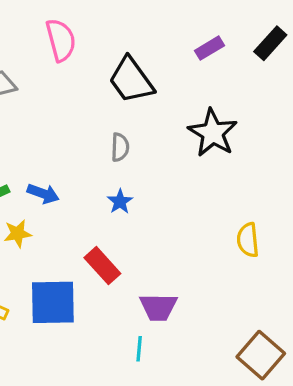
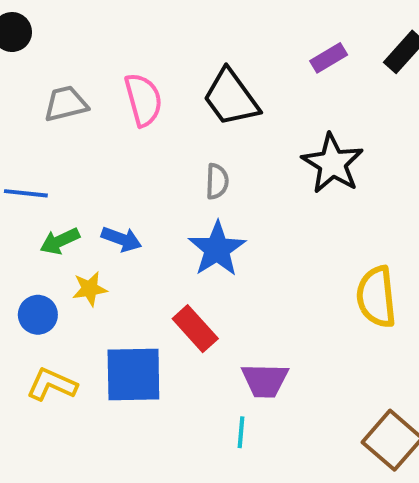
pink semicircle: (61, 40) -> (143, 100), moved
blue star: (120, 202) -> (217, 249), size x1.8
yellow semicircle: (248, 240) -> (376, 297), size x1.4

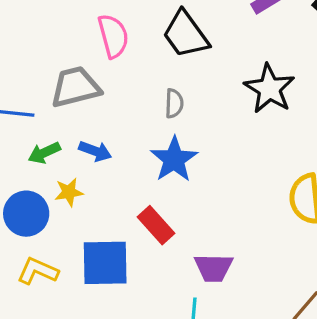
gray trapezoid: (66, 104) -> (75, 87), moved, size x1.4
blue circle: (38, 315) -> (26, 214), size x1.4

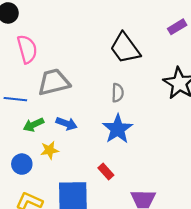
pink semicircle: (113, 36) -> (27, 49), moved
blue circle: (26, 214) -> (22, 164), size x0.7
red rectangle: (156, 225) -> (106, 171), size x0.7

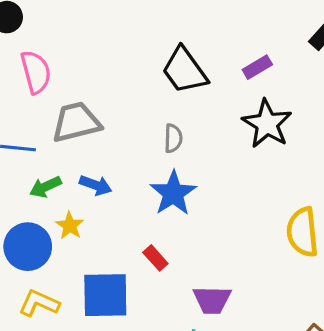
purple rectangle: (177, 27) -> (257, 67), moved
yellow star: (49, 150) -> (70, 226), turned -30
blue circle: (22, 164) -> (28, 247), size x1.5

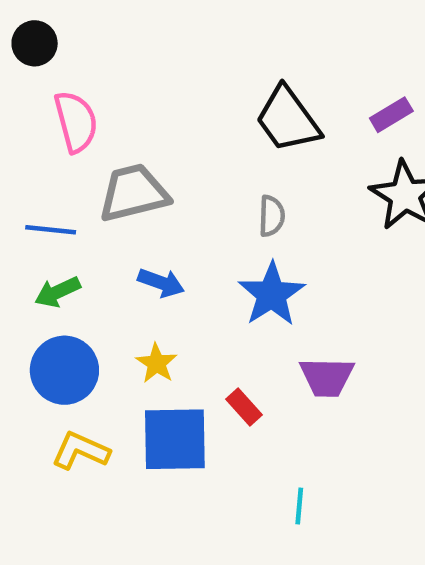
green arrow: (45, 187) -> (58, 292), moved
yellow star: (70, 226) -> (157, 363), moved
red rectangle: (155, 258) -> (244, 407), moved
purple trapezoid: (212, 300) -> (327, 377), moved

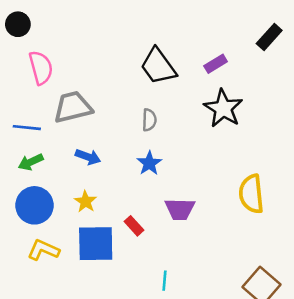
blue star: (272, 294) -> (149, 163), size x0.7

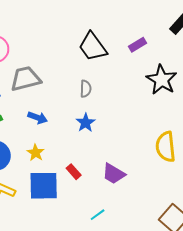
black star: (223, 108) -> (162, 80), moved
purple trapezoid: (180, 209) -> (114, 174), moved, turned 30
cyan line: (165, 281) -> (98, 215), turned 49

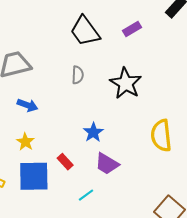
black star: (162, 80) -> (126, 83), moved
blue star: (86, 123) -> (93, 132), moved
cyan line: (98, 215) -> (86, 195), moved

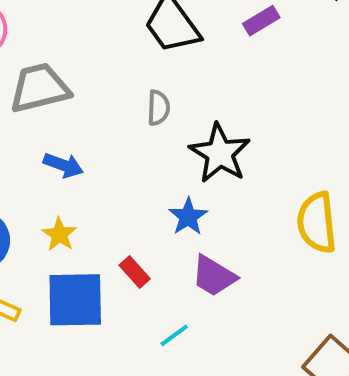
black star: (126, 83) -> (220, 153), moved

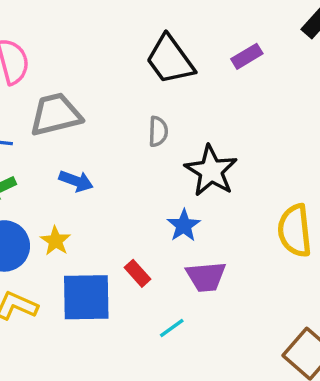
yellow star: (59, 234) -> (56, 241), moved
purple trapezoid: (214, 276) -> (206, 277), turned -36

